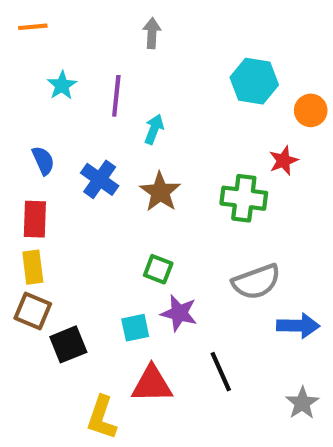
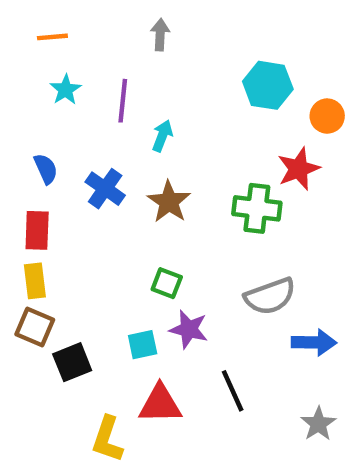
orange line: (33, 27) -> (52, 37), moved
red star: (284, 161) -> (299, 169), size x1.4

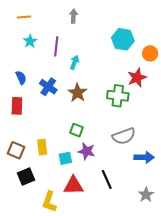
yellow rectangle: (35, 281) -> (42, 147), moved
black square: (72, 362) -> (26, 176), moved

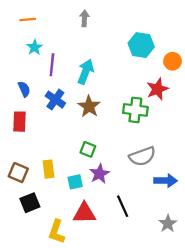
purple line: (56, 46) -> (52, 65), moved
cyan arrow: (74, 62) -> (86, 72), size x1.5
purple star: (87, 151) -> (99, 174), turned 30

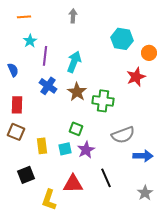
blue semicircle: (24, 89) -> (13, 70), moved
green cross: (135, 110) -> (103, 101), moved
brown square: (18, 173) -> (16, 132), moved
cyan square: (75, 182) -> (65, 149), moved

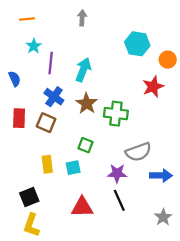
brown square: (16, 132) -> (46, 123), moved
purple star: (86, 150) -> (117, 173), moved, turned 30
yellow L-shape: (49, 200) -> (31, 225), moved

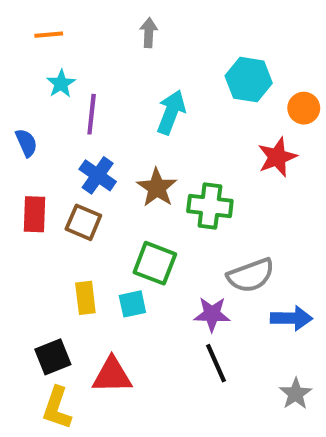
cyan arrow: (83, 70) -> (171, 112), moved
green square: (85, 145) -> (155, 263), size x1.5
red triangle: (82, 207) -> (112, 375), moved

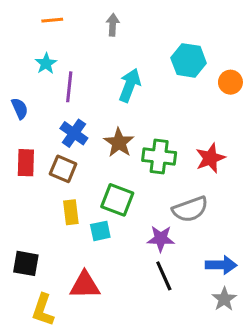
orange line: (49, 35) -> (52, 20), moved
red star: (277, 157) -> (210, 158), moved
yellow rectangle: (85, 298) -> (71, 212), moved
blue arrow: (292, 318) -> (221, 265), moved
black square: (53, 357) -> (26, 263), moved, turned 32

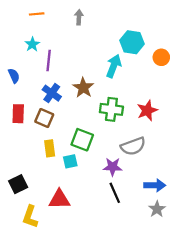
cyan arrow: (130, 85) -> (114, 66), moved
brown star: (119, 143) -> (83, 88), moved
black square: (26, 263) -> (18, 184), turned -36

